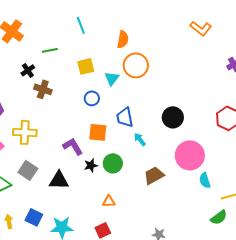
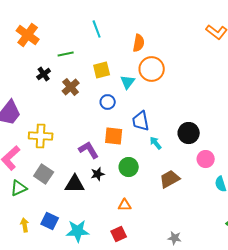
brown cross: (43, 89) -> (71, 87), moved, turned 30
black circle: (173, 117) -> (189, 133), moved
pink circle: (190, 155) -> (206, 159), size x0.6
black star: (91, 165) -> (98, 174), moved

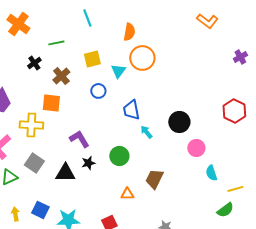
orange square: (114, 136) -> (51, 103), moved
brown trapezoid: (170, 179) -> (154, 179), moved, turned -35
orange triangle: (125, 205) -> (127, 194), moved

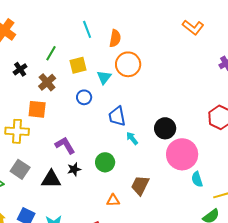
cyan line: (87, 18) -> (87, 29), moved
green line: (56, 43) -> (51, 53), moved, turned -49
pink circle: (196, 148) -> (182, 154), size x1.8

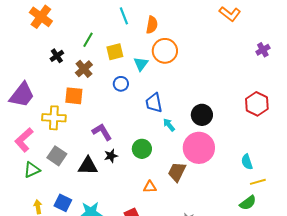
pink circle: (182, 154) -> (199, 148), moved
cyan semicircle: (197, 179) -> (247, 162), moved

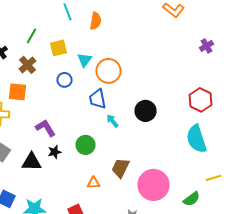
orange circle: (165, 51) -> (108, 71), moved
pink circle: (199, 148) -> (154, 185), moved
cyan semicircle: (247, 162) -> (196, 139), moved, size x1.8
yellow line: (258, 182) -> (214, 178), moved

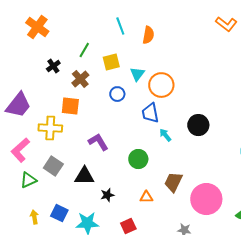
black star: (54, 152) -> (107, 195), moved

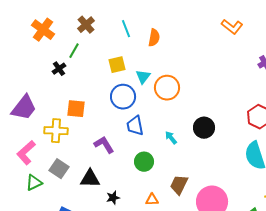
green line: (84, 50) -> (74, 51), moved
brown cross: (80, 79) -> (86, 25), moved
blue circle: (117, 94) -> (123, 97), size x1.6
blue trapezoid: (150, 113) -> (135, 126), moved

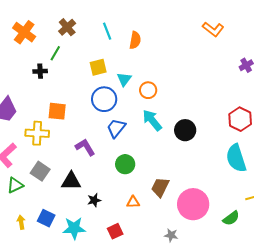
black cross: (59, 69) -> (40, 71), turned 32
orange circle: (167, 88) -> (148, 90), size x0.7
blue trapezoid: (135, 126) -> (116, 128), turned 50
cyan arrow: (171, 138) -> (152, 120), moved, size x1.6

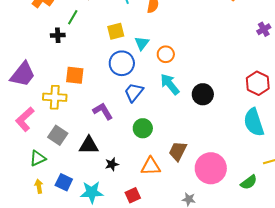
green triangle: (15, 185) -> (38, 158), moved
orange triangle: (133, 202) -> (151, 166), size x1.5

